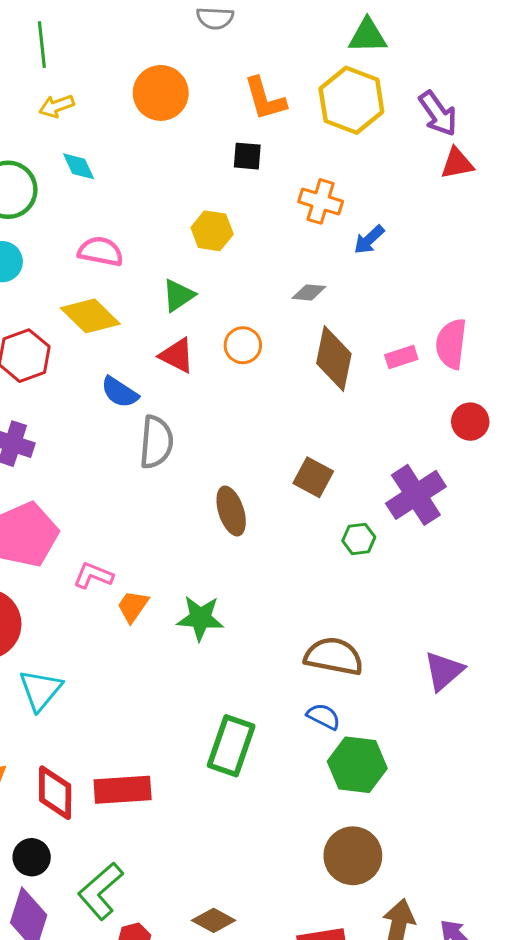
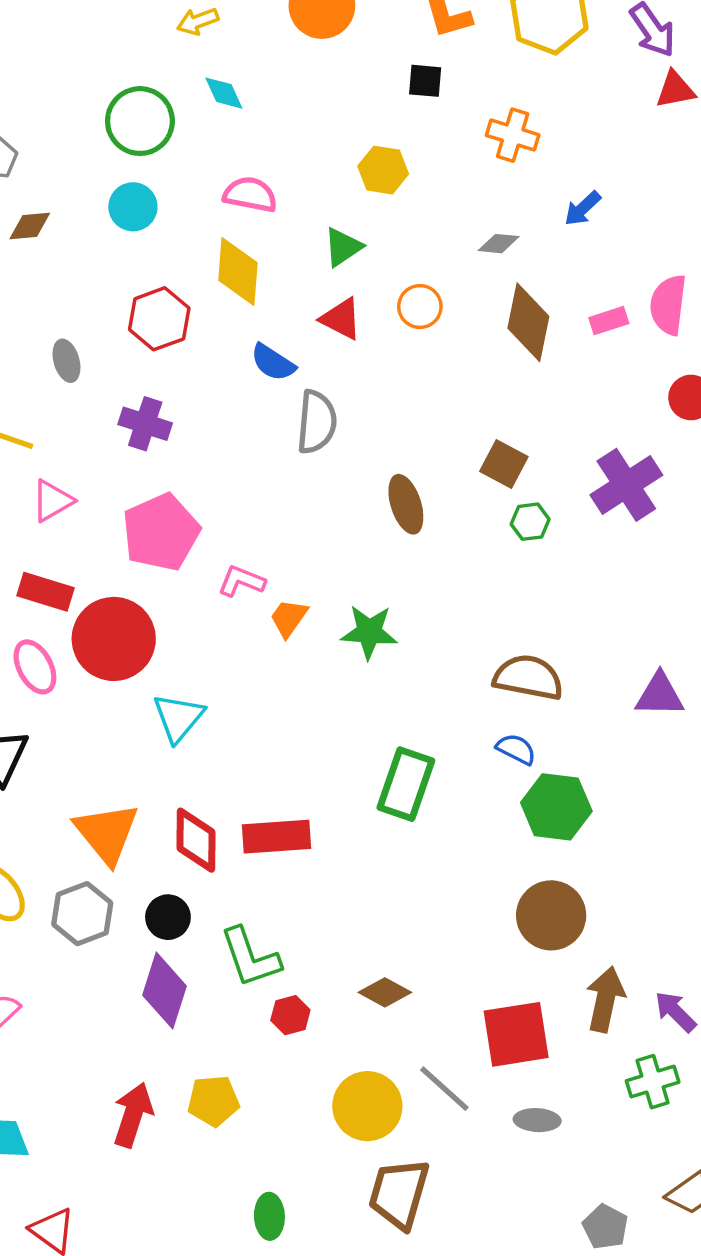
blue arrow: (369, 240) -> (583, 209), moved
yellow diamond: (90, 316) -> (238, 272), turned 50
green hexagon: (359, 539) -> (530, 522), moved
purple triangle: (444, 671) -> (660, 695), turned 42
green L-shape: (101, 891) -> (250, 957), turned -68

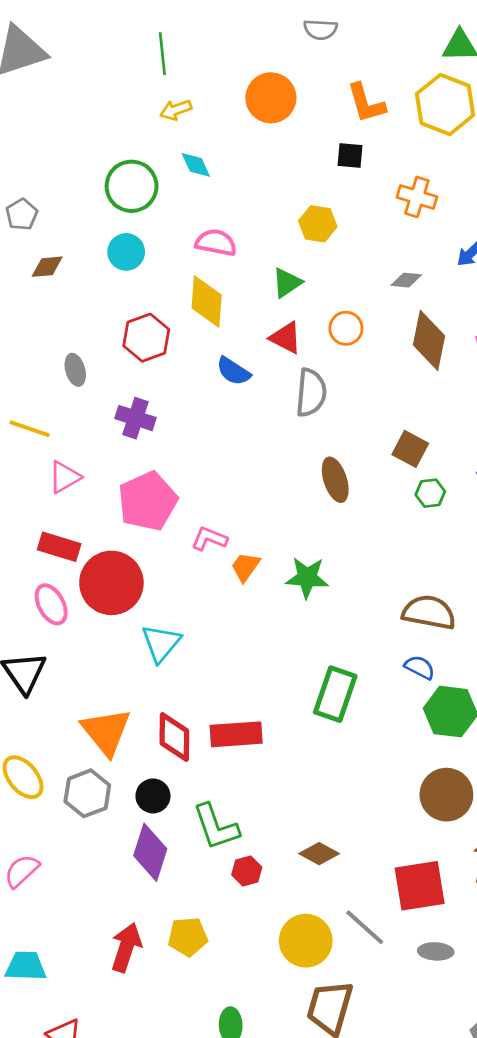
gray semicircle: (317, 422) -> (311, 393), moved

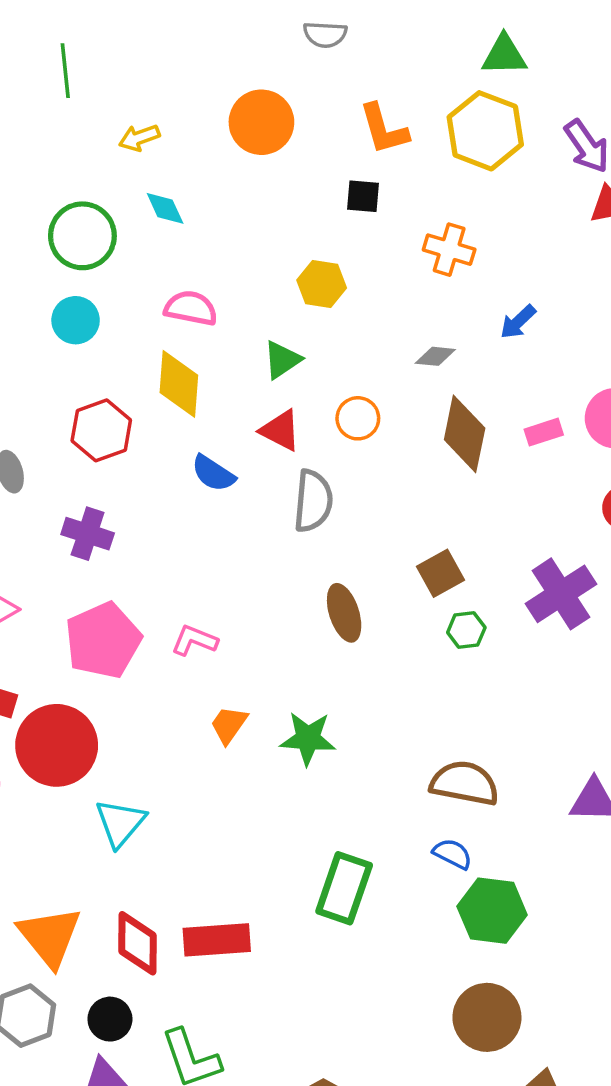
green line: (162, 54) -> (65, 71), moved
brown square: (410, 449) -> (440, 573), turned 33
pink L-shape: (209, 539) -> (194, 640), moved

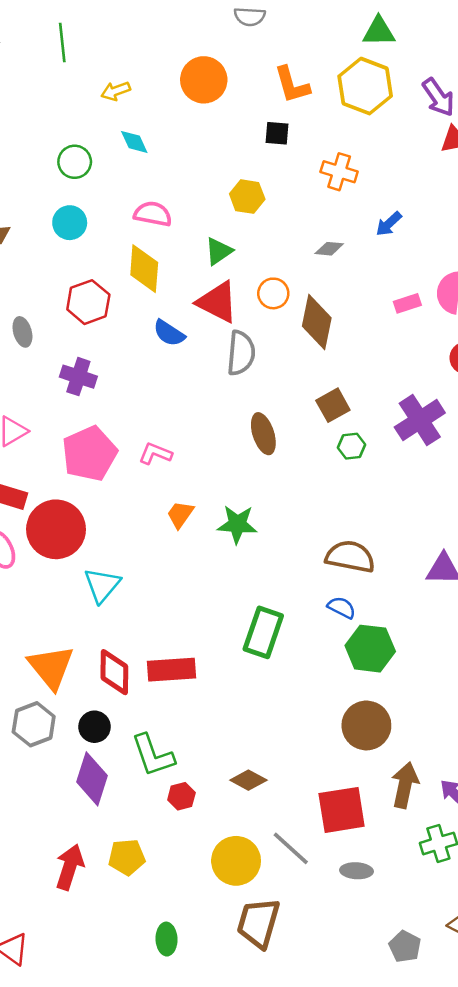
green circle: (82, 236) -> (75, 162), size x0.7
red triangle: (280, 430) -> (217, 302), size x1.4
brown diamond: (465, 434) -> (317, 322), moved

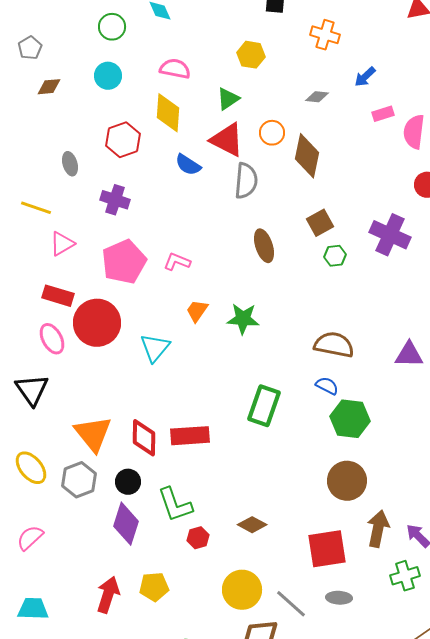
pink rectangle: (407, 303) -> (383, 114), moved
purple cross: (420, 420) -> (390, 235), turned -33
cyan triangle: (102, 585) -> (155, 348), moved
gray line: (291, 848) -> (291, 604), moved

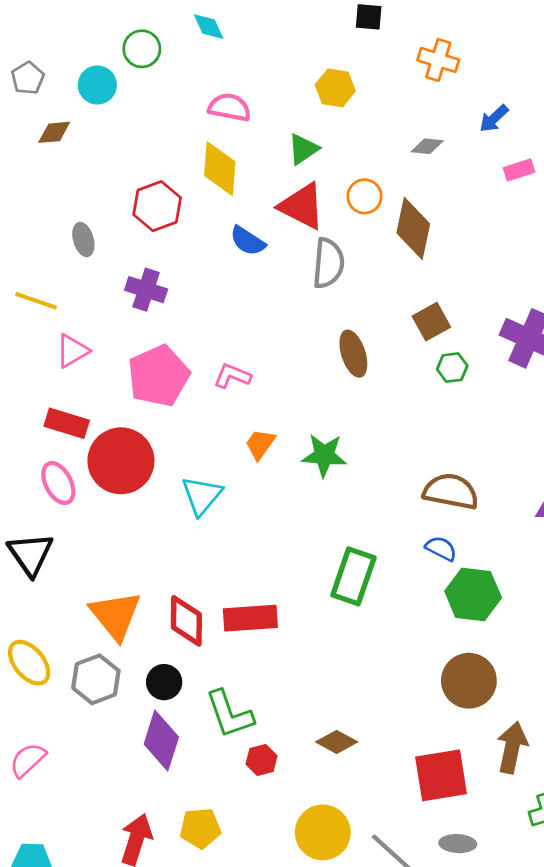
cyan circle: (108, 76) -> (97, 85), moved

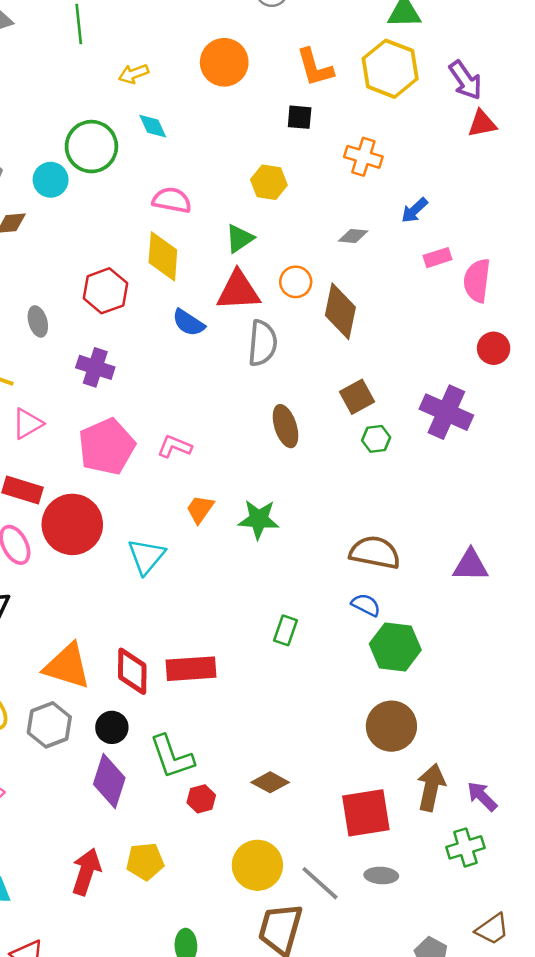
green circle: (142, 49) -> (91, 147), size x1.5
red triangle: (302, 206) -> (238, 291), turned -30
green rectangle: (353, 576) -> (285, 630), size x0.6
orange triangle: (115, 615) -> (67, 666), turned -34

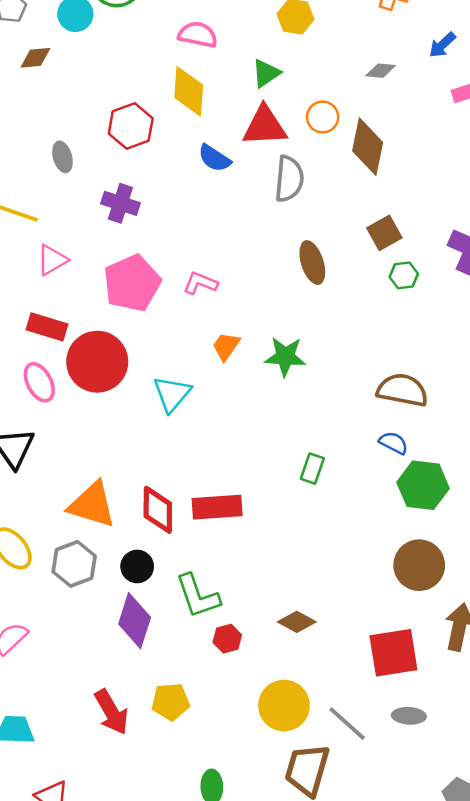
red arrow: (86, 872) -> (111, 712), turned 132

